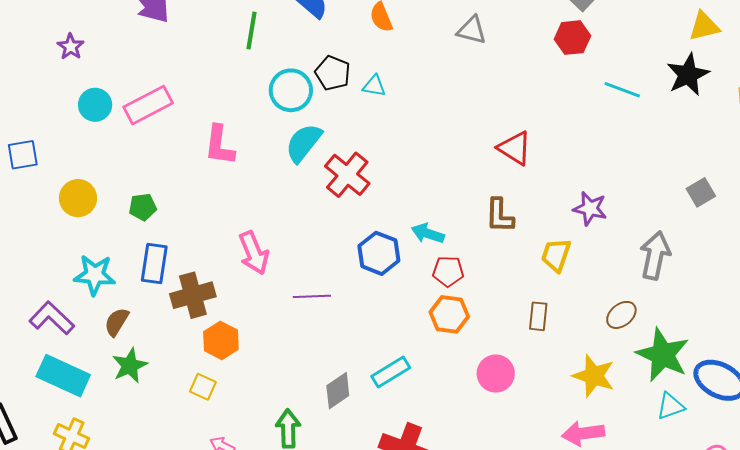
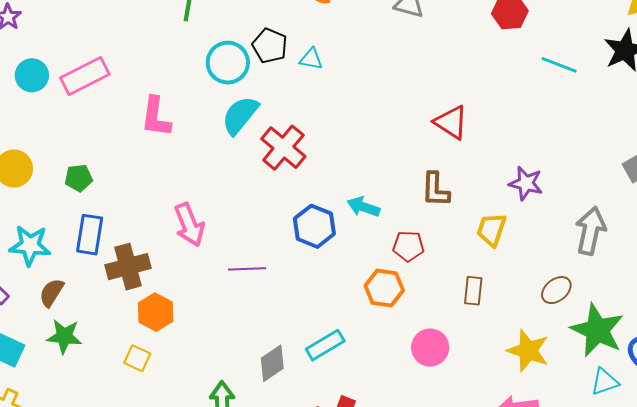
red pentagon: (448, 271) -> (408, 246), moved
green star: (130, 366) -> (64, 336), turned 30

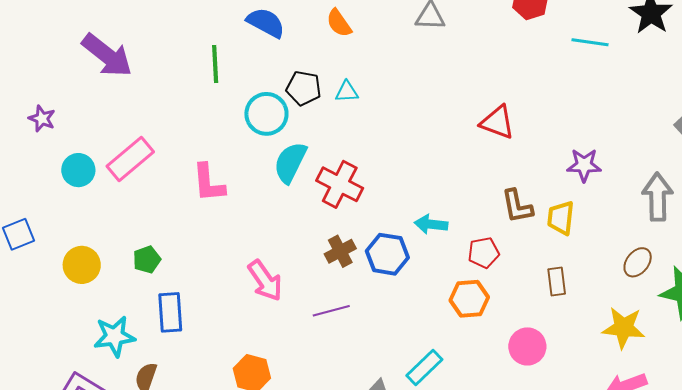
brown L-shape: (435, 190) -> (517, 206), moved
brown cross: (128, 267) -> (340, 251), moved, size x0.7

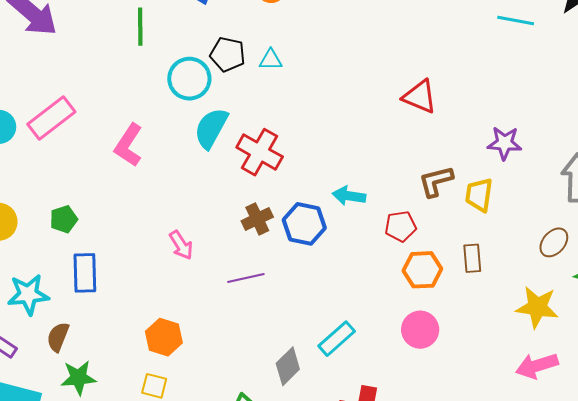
pink L-shape: (208, 183) -> (129, 145), turned 36
brown L-shape: (517, 206) -> (436, 181), turned 84
pink arrow: (265, 281) -> (181, 245), size x0.7
orange hexagon: (469, 299) -> (422, 270), moved
pink circle: (527, 346) -> (420, 330), moved

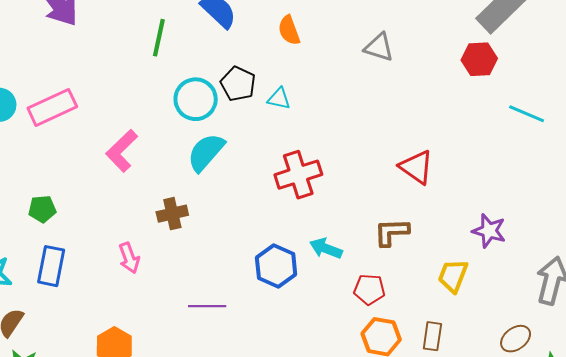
red cross: (260, 152) -> (298, 175), moved, turned 30
brown L-shape: (436, 181) -> (392, 232), moved
brown cross: (257, 219) -> (172, 214), moved
pink arrow: (181, 245) -> (129, 258), moved

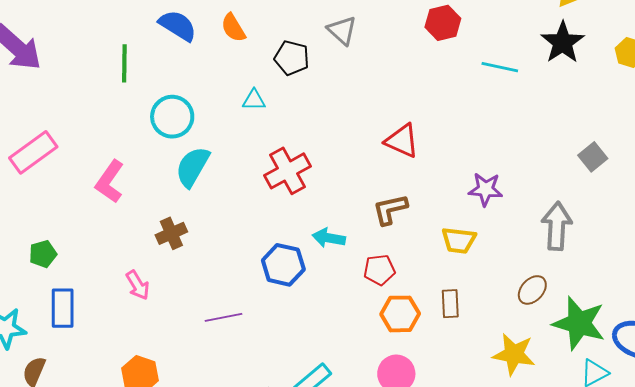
orange semicircle: (289, 30) -> (233, 28), moved
gray triangle: (379, 47) -> (342, 30), turned 36
black pentagon: (238, 84) -> (292, 58), moved
yellow trapezoid: (453, 276) -> (459, 240), turned -93

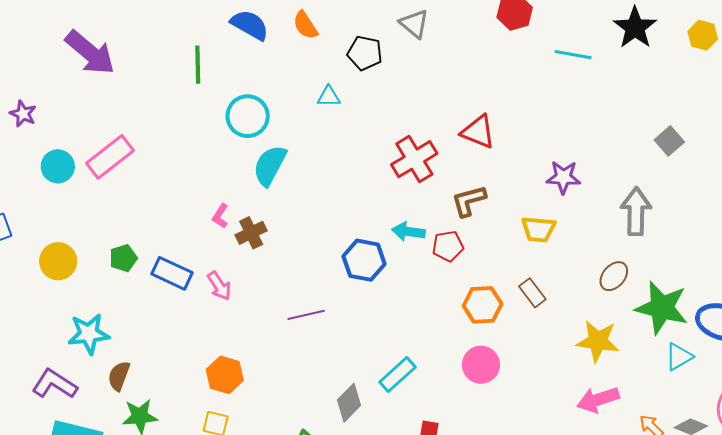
red cross: (288, 171) -> (414, 159), moved
pink L-shape: (110, 182) -> (220, 216), moved, size x0.6
red pentagon: (379, 270) -> (448, 246), moved
brown rectangle: (450, 304) -> (532, 293), turned -32
blue rectangle: (63, 308) -> (172, 273), moved, turned -63

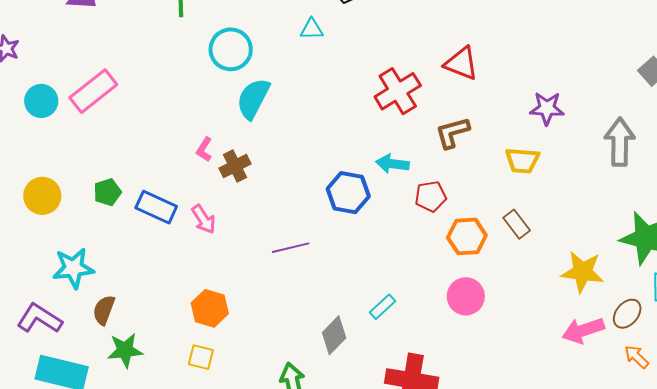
red pentagon: (448, 246) -> (431, 196), moved
brown ellipse: (614, 276) -> (627, 314), moved
cyan rectangle: (398, 375) -> (382, 307), size x0.7

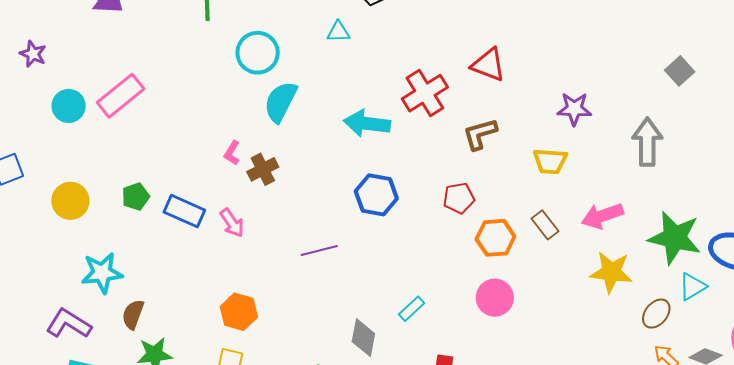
cyan arrow: (392, 164) -> (367, 123), moved, size x1.4
pink arrow: (583, 330) -> (602, 216), moved
gray diamond: (334, 335) -> (363, 338), turned -33

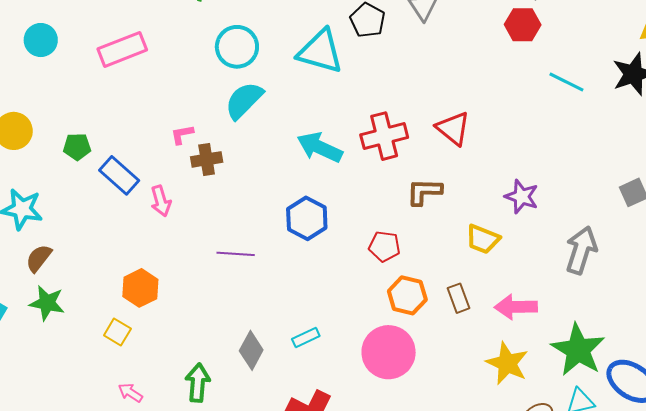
cyan triangle: (338, 32) -> (320, 51), size x2.0
pink rectangle: (121, 96) -> (122, 49), moved
pink L-shape: (232, 153) -> (182, 134), turned 30
pink circle: (495, 298) -> (389, 352), size x1.4

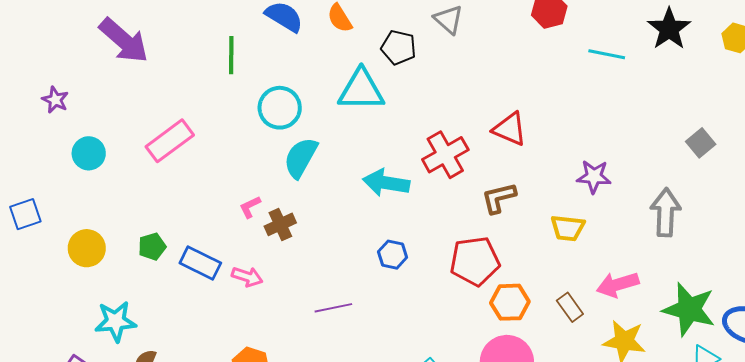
pink arrow: (161, 201) -> (247, 277), turned -40
blue hexagon: (307, 218) -> (393, 255), size x0.7
red pentagon: (384, 246) -> (475, 261), size x1.6
brown rectangle: (458, 298) -> (570, 307), moved

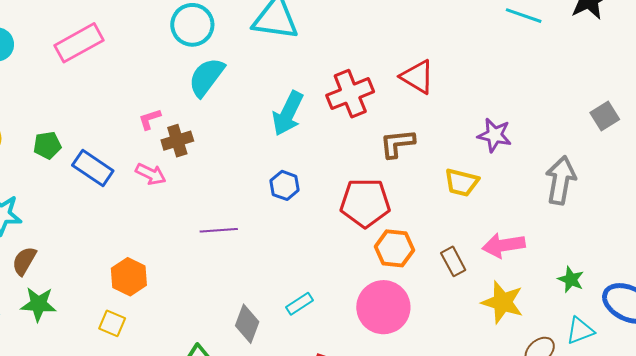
cyan arrow: (386, 183) -> (288, 113), turned -81
pink arrow: (247, 277) -> (151, 174), moved
green star: (689, 309) -> (571, 279), size x0.5

